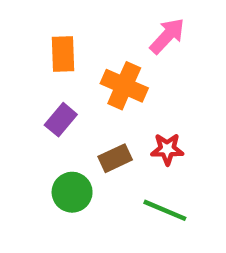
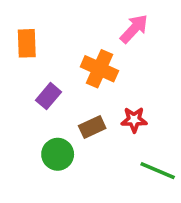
orange rectangle: (63, 54) -> (27, 43), moved
green line: (165, 210) -> (158, 171), moved

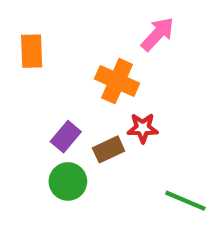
purple rectangle: (49, 96) -> (66, 137), moved
red star: (134, 120) -> (143, 128), moved

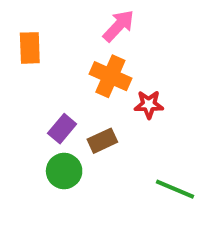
pink arrow: (158, 34) -> (119, 26), moved
red star: (143, 128) -> (149, 104), moved

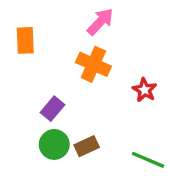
red star: (149, 104) -> (145, 90), moved, turned 30
brown rectangle: (102, 141) -> (87, 146), moved

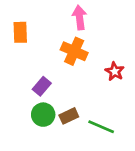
pink arrow: (100, 22) -> (80, 18), turned -50
green line: (148, 160) -> (101, 127), moved

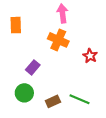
green circle: (43, 115) -> (24, 93), moved
brown rectangle: (69, 116) -> (53, 101), moved

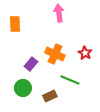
orange cross: (58, 40) -> (55, 54), moved
green line: (79, 99) -> (70, 80), moved

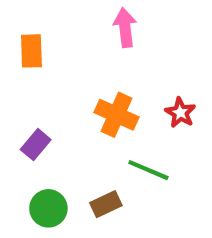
purple rectangle: (31, 64) -> (36, 145), moved
green circle: (23, 88) -> (48, 208), moved

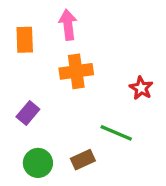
pink arrow: (125, 28) -> (68, 25), moved
orange cross: (117, 115) -> (76, 71), moved, turned -32

